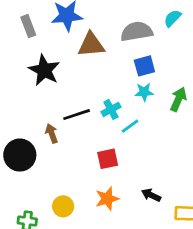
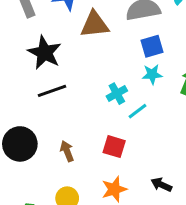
black line: (77, 115) -> (52, 91), moved
brown arrow: (52, 133) -> (67, 151), moved
red square: (108, 159) -> (114, 147), turned 30

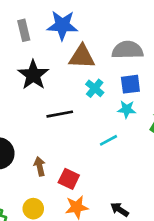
black line: (52, 91) -> (60, 114), moved
cyan cross: (117, 94) -> (95, 88), moved, turned -30
red square: (114, 147) -> (69, 179), moved

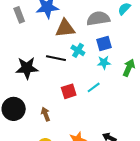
black star: (33, 75) -> (27, 68), moved, turned -30
black line: (60, 114) -> (56, 58), moved, turned 30
red square: (69, 179) -> (69, 91), moved, turned -35

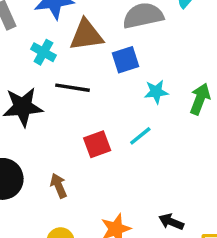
blue square: (104, 44) -> (126, 60), moved
cyan cross: (78, 50) -> (43, 52), moved

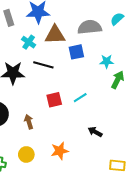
cyan star: (156, 92) -> (107, 61), moved
black arrow: (171, 222) -> (95, 132), moved

